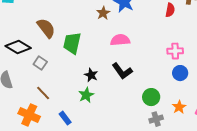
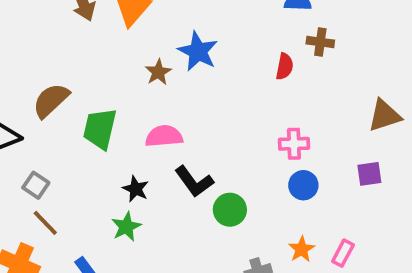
brown semicircle: (46, 28) -> (51, 100), turned -95
pink semicircle: (120, 40) -> (164, 136), moved
gray square: (40, 63) -> (36, 185), moved
green circle: (151, 97) -> (230, 210), moved

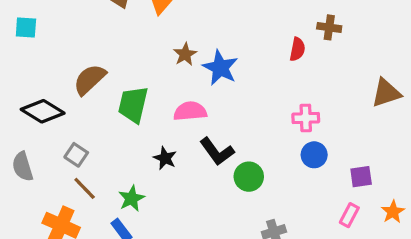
blue star: (198, 51) -> (220, 68), moved
purple square: (369, 174) -> (361, 177), moved
green star: (126, 227) -> (131, 198), moved
orange star: (301, 249) -> (393, 212), moved

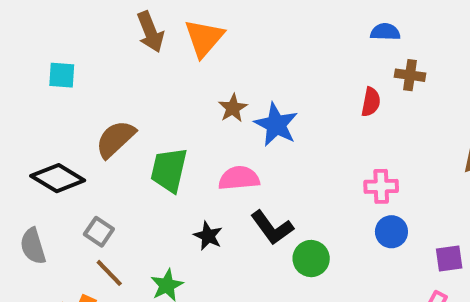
cyan square: (26, 27) -> (62, 75), moved

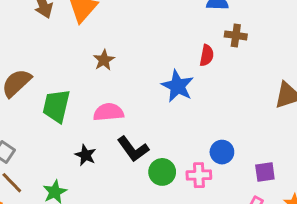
blue star: (276, 125) -> (178, 86), moved
pink cross: (381, 186) -> (199, 175), moved

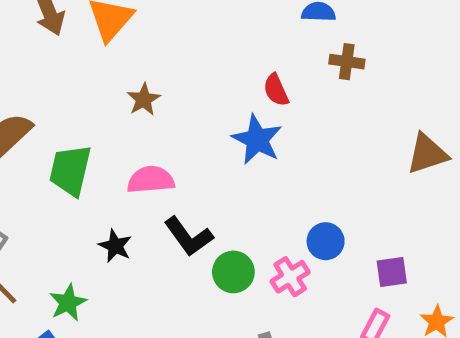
red semicircle: (207, 55) -> (276, 90), moved, turned 145
pink cross: (199, 175) -> (290, 277), turned -30

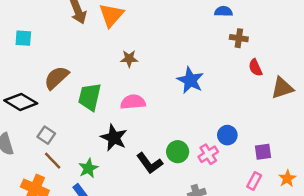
red semicircle: (276, 90) -> (255, 68), moved
brown star: (144, 99) -> (129, 59), turned 30
black L-shape: (188, 236) -> (150, 163), moved
black star: (115, 246) -> (114, 138), size x1.5

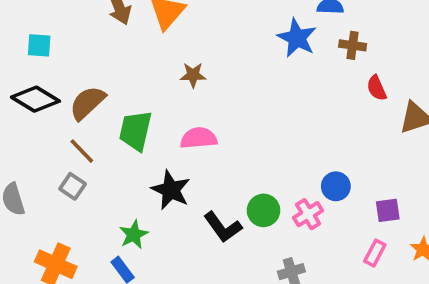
blue star: (190, 80) -> (297, 38), moved
black diamond: (21, 102) -> (35, 99), moved
brown line: (53, 161) -> (82, 151), moved

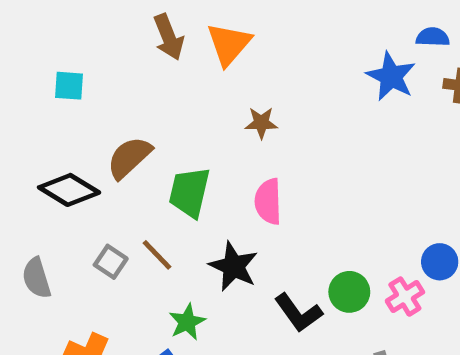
black diamond: (35, 99) -> (69, 190), moved
pink semicircle: (199, 138) -> (268, 202), turned -87
brown line: (82, 151) -> (157, 255), moved

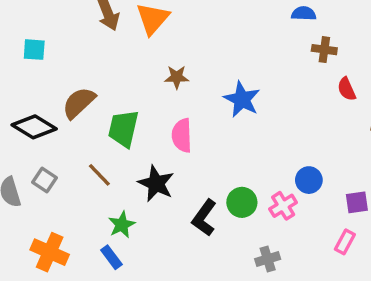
blue star: (391, 76) -> (242, 99), moved
gray square: (111, 262) -> (44, 180), moved
black L-shape: (298, 313) -> (204, 218), turned 72

